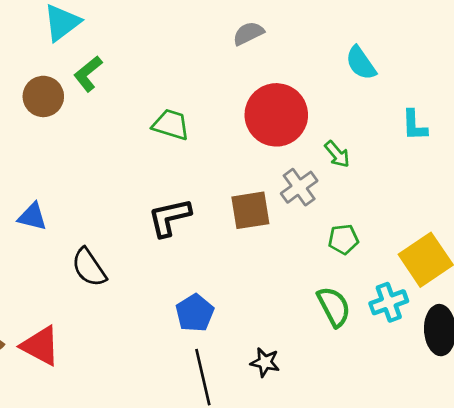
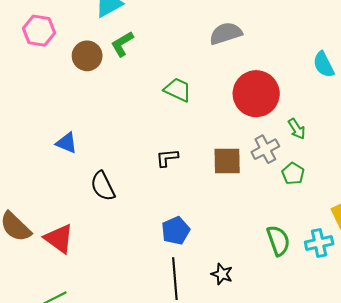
gray semicircle: (248, 33) -> (226, 33), moved, size x1.4
black L-shape: (169, 217) -> (167, 158), size x0.7
green pentagon: (343, 239) -> (293, 174), moved, turned 30

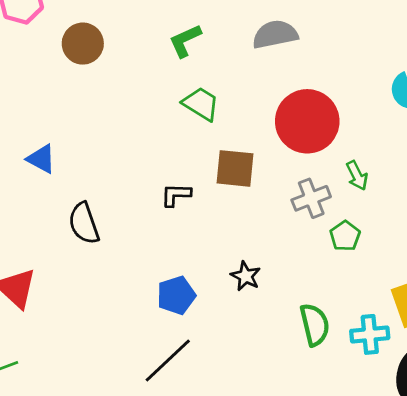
green L-shape: (122, 44) -> (185, 41), moved
brown square: (227, 161) -> (235, 168), moved
black star: (222, 274) -> (246, 276), moved
black line: (175, 279) -> (168, 360), turned 45

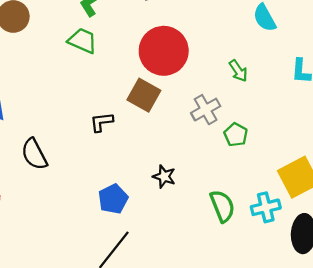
green trapezoid: (201, 104) -> (82, 41), moved
red circle: (307, 121) -> (164, 51), moved
brown square: (235, 168) -> (144, 95), turned 32
green arrow: (357, 176) -> (238, 71), moved

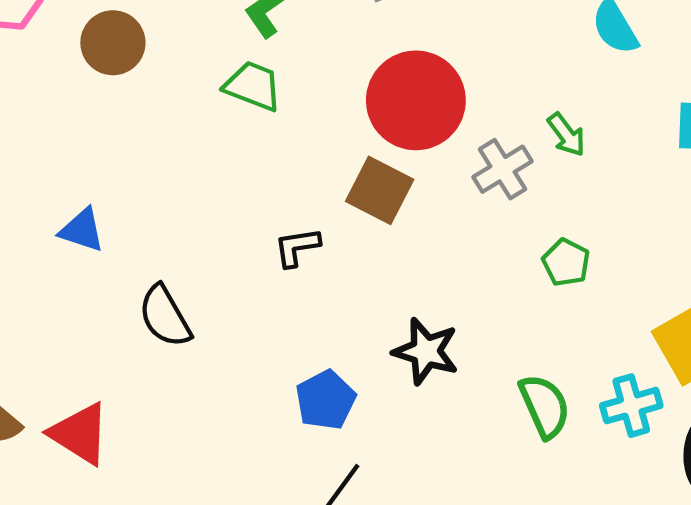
gray cross: (206, 110) -> (502, 169), moved
black star: (164, 177) -> (426, 351), size x1.4

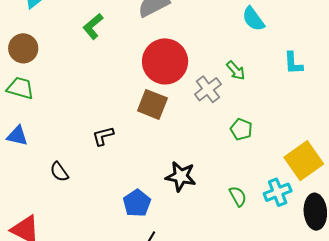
green trapezoid: (253, 86) -> (20, 88), moved
black L-shape: (297, 247) -> (103, 136), moved
black semicircle: (165, 316) -> (59, 172), size x0.7
green semicircle: (545, 406) -> (238, 196), size x0.7

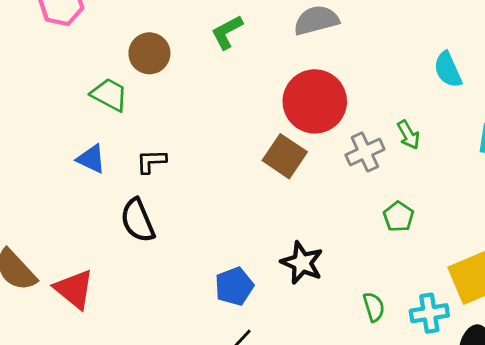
brown circle: (23, 48) -> (149, 53), moved
black L-shape: (103, 136) -> (151, 161), moved
black semicircle: (59, 172) -> (138, 220), size x1.5

